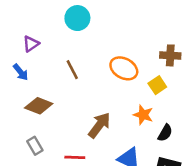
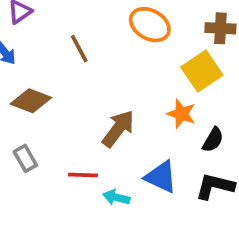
orange ellipse: (124, 68) -> (150, 25), moved
yellow square: (157, 85) -> (202, 71), size x1.5

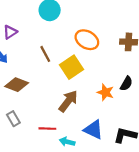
yellow square: (202, 71) -> (72, 67), moved
black semicircle: (213, 140) -> (126, 84), moved

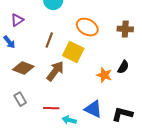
brown line: (45, 54) -> (49, 40), turned 49
yellow square: (72, 67) -> (73, 52), turned -30
brown arrow: (68, 101) -> (55, 71), moved

